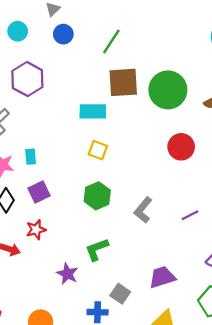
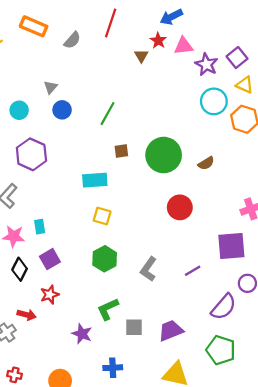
brown square: (123, 82) -> (121, 151), size x0.5
gray square: (120, 294) -> (134, 327), moved, turned -30

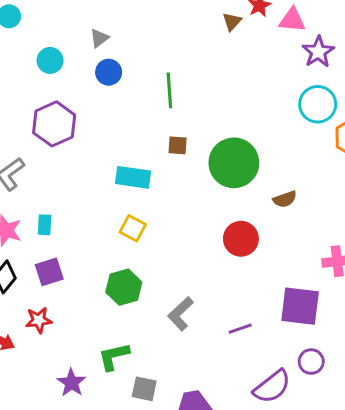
green line: (107, 114) -> (169, 90), turned -45
brown semicircle: (206, 163) -> (285, 199), moved

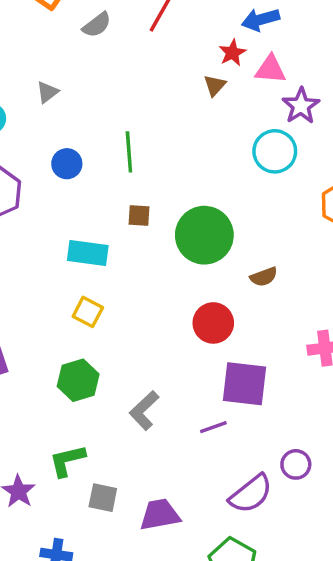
brown triangle: (232, 22) -> (215, 85), moved
blue circle: (109, 72) -> (67, 164), moved
cyan circle: (318, 104) -> (275, 151), moved
purple square: (300, 306) -> (244, 384), moved

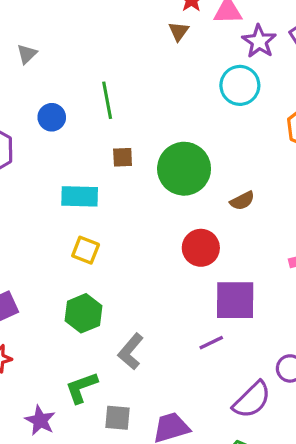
gray L-shape: (144, 410) -> (131, 352), moved

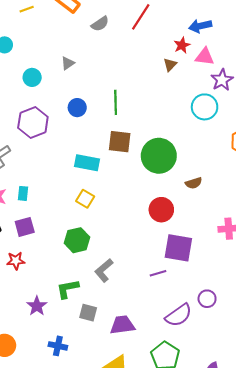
brown square: (123, 157) -> (120, 142), size x1.6

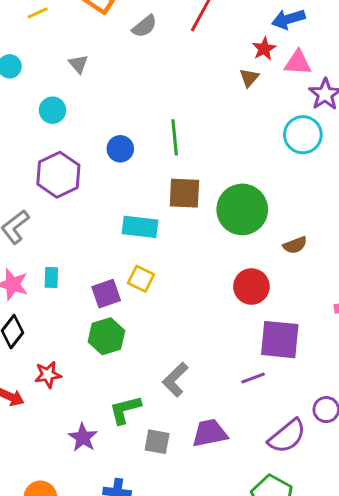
gray triangle: (68, 63) -> (78, 64), moved, turned -32
purple square: (25, 227) -> (106, 294), moved
green hexagon: (77, 240) -> (106, 336), moved
purple trapezoid: (122, 325) -> (210, 433), moved

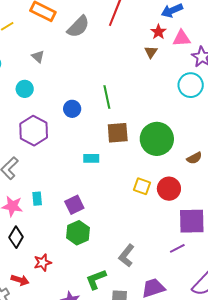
gray semicircle: (144, 26) -> (78, 27), size x1.4
cyan rectangle: (140, 227) -> (91, 158), size x0.7
yellow square: (141, 279) -> (142, 186), moved

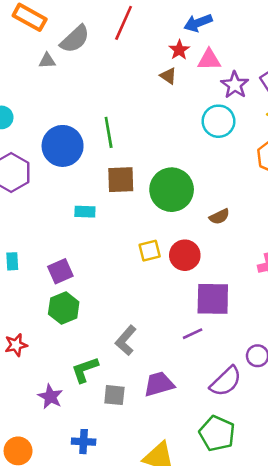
brown triangle: (151, 52) -> (168, 76), turned -32
gray triangle: (38, 57) -> (47, 61), moved, turned -48
blue circle: (72, 109) -> (63, 146), size x1.8
yellow square: (142, 186) -> (150, 251), turned -36

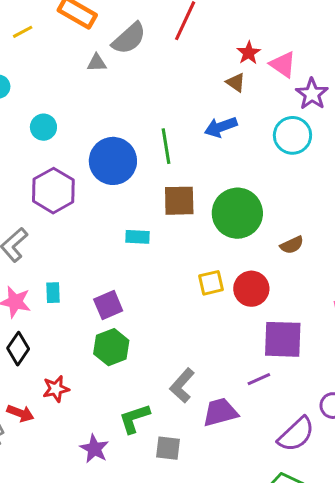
blue arrow: (198, 23) -> (221, 127), moved
pink triangle: (209, 60) -> (283, 64), turned 35
purple trapezoid: (159, 384) -> (220, 412), moved

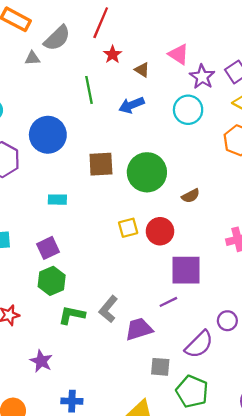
red star: (249, 53) -> (113, 54), moved
green line: (166, 146) -> (89, 90), moved
cyan rectangle: (137, 237) -> (57, 200), moved
green L-shape: (134, 418) -> (72, 315), moved, turned 32
gray square: (168, 448) -> (160, 367), moved

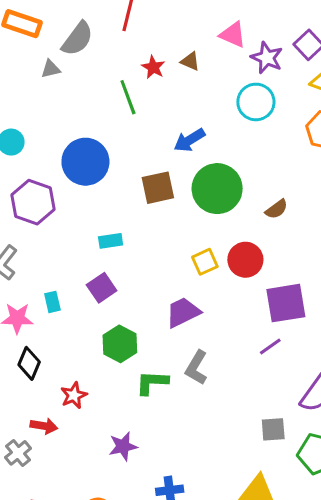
red star: (113, 54) -> (153, 67), moved
blue arrow: (131, 105) -> (189, 140), moved
purple square: (48, 248) -> (102, 288), moved
purple trapezoid: (139, 329) -> (183, 312), moved
purple star: (41, 361) -> (123, 446), turned -30

